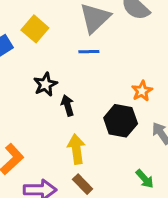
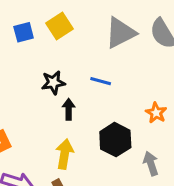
blue line: (89, 52) -> (101, 81), moved
orange star: (142, 91) -> (156, 113), moved, turned -30

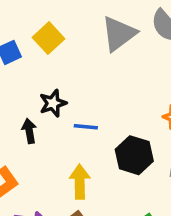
blue line: (101, 81) -> (86, 127), moved
black arrow: (69, 109) -> (29, 131), moved

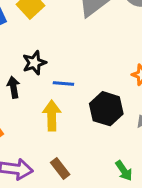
yellow arrow: (80, 182) -> (52, 116), moved

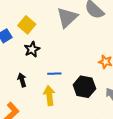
black star: (34, 63) -> (32, 49), moved

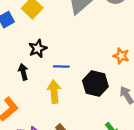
black star: (32, 49) -> (38, 49), moved

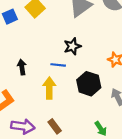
black star: (38, 49) -> (72, 46), moved

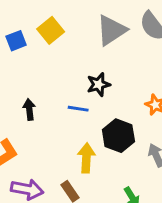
yellow arrow: (49, 88) -> (86, 158), moved

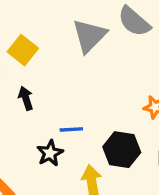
black star: (99, 84) -> (50, 153), moved
black arrow: (29, 109) -> (26, 98), moved

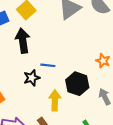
black arrow: (26, 98) -> (23, 41), size x1.6

